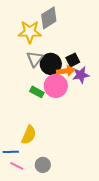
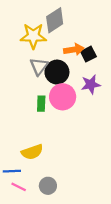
black square: (73, 60) -> (88, 54), moved
orange arrow: (66, 71) -> (74, 50), moved
green rectangle: (37, 92) -> (41, 104), turned 64
yellow semicircle: (29, 135) -> (32, 152), turned 48

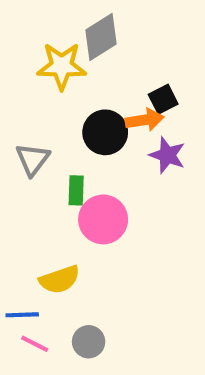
orange arrow: (74, 50) -> (145, 120), moved
gray triangle: (39, 66) -> (33, 159), moved
purple star: (91, 84) -> (167, 155), turned 30
pink circle: (63, 97) -> (103, 219), moved

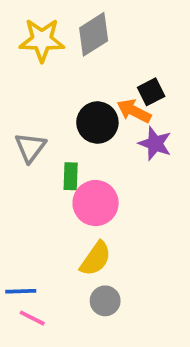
yellow star: (62, 66) -> (42, 40), moved
orange arrow: (145, 120) -> (134, 111), turned -144
yellow semicircle: (60, 280) -> (96, 259), moved, turned -36
gray circle: (89, 342) -> (105, 301), moved

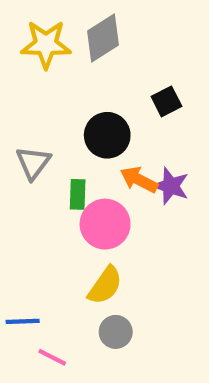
orange arrow: (134, 111) -> (139, 180), moved
purple star: (155, 144) -> (171, 186), moved
pink line: (32, 318) -> (52, 357), moved

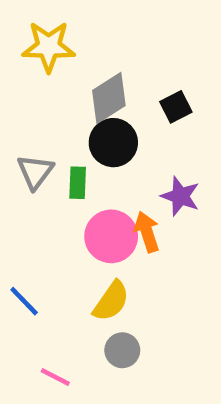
gray diamond: (103, 38) -> (109, 98), moved
orange arrow: (139, 180) -> (147, 232), moved, turned 45
green rectangle: (78, 194) -> (78, 183), moved
blue line: (23, 321) -> (24, 301), moved, turned 48

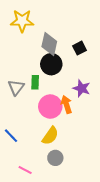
gray diamond: (109, 98) -> (49, 44), turned -45
gray triangle: (35, 172) -> (16, 87), moved

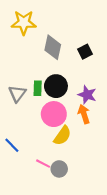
black circle: (51, 64) -> (56, 86), moved
orange arrow: (66, 105) -> (84, 114), moved
yellow semicircle: (50, 136) -> (62, 136), moved
pink line: (25, 170) -> (43, 164), moved

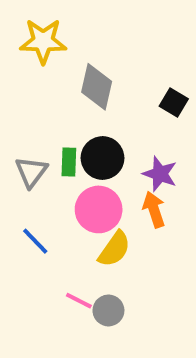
black square: (85, 52) -> (174, 103), moved, turned -32
blue line: (12, 145) -> (35, 241), moved

